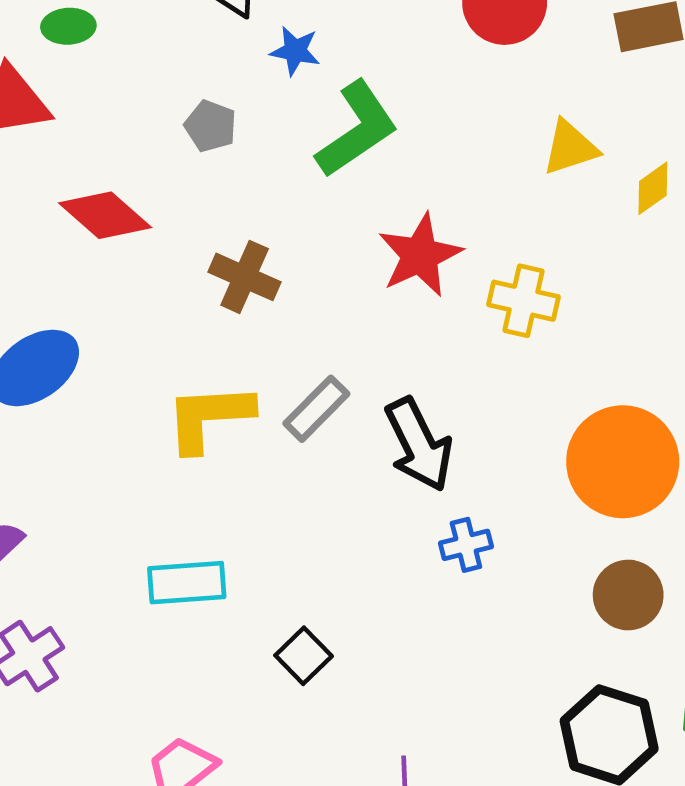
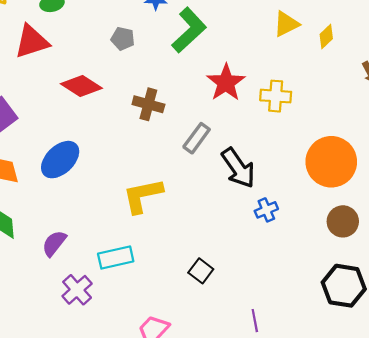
gray rectangle: (316, 409) -> (197, 138), moved
yellow L-shape: (209, 417) -> (143, 196), moved
cyan rectangle: (187, 583) -> (116, 257), moved

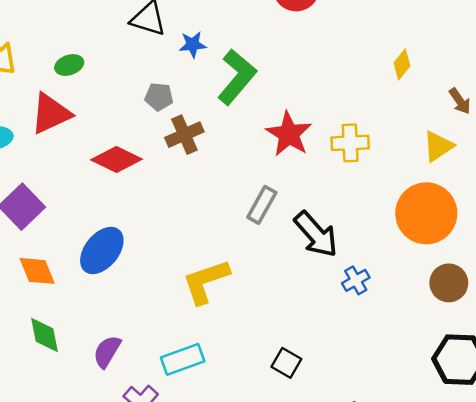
yellow triangle: (286, 24) -> (438, 146), moved
brown cross: (148, 104) -> (184, 135), moved, turned -32

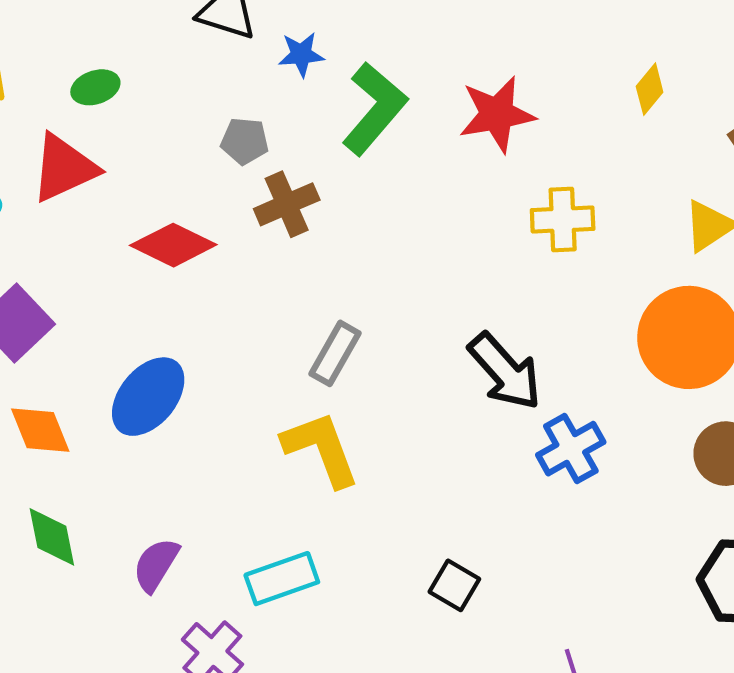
red star: (289, 134) -> (497, 114), moved, turned 30
gray rectangle: (262, 205) -> (335, 353), moved
blue cross: (356, 280) -> (571, 449), size x1.4
yellow L-shape: (206, 281) -> (321, 449), turned 88

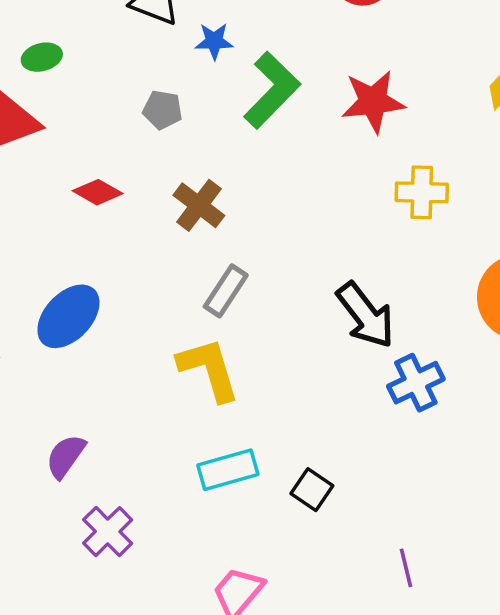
brown cross: (287, 204) -> (199, 205), moved, turned -33
red diamond: (173, 245) -> (98, 192), size x0.7
cyan rectangle: (282, 579) -> (228, 470), moved

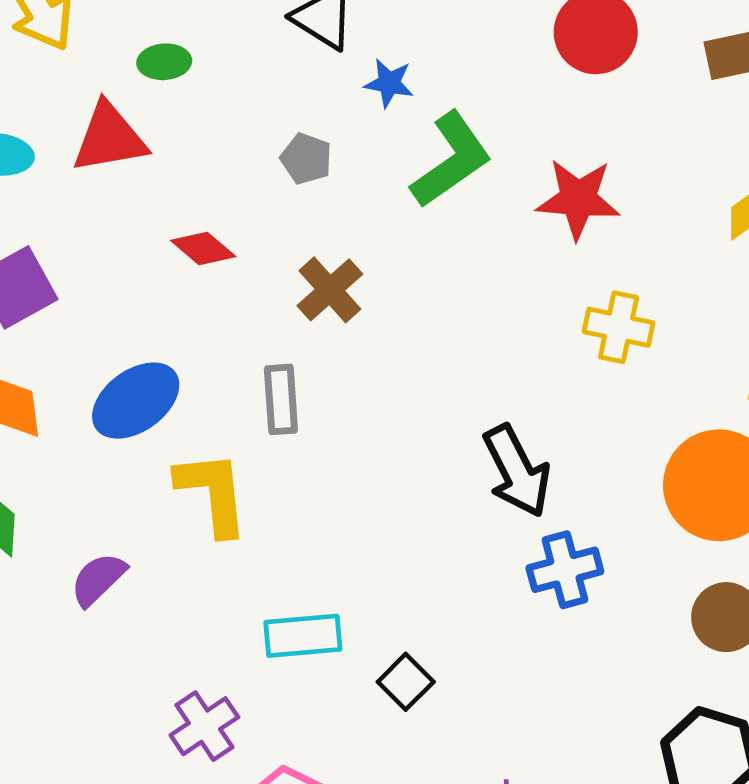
gray rectangle: (226, 291) -> (281, 399), moved, turned -48
yellow L-shape: (209, 369) -> (213, 493), moved
purple cross: (108, 532) -> (204, 726), moved

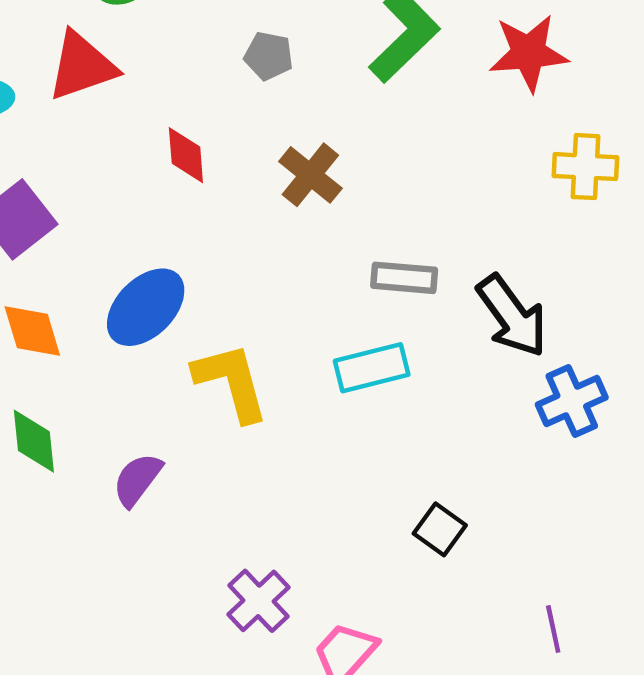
red diamond: (203, 248) -> (186, 155), turned 54
gray rectangle: (281, 399) -> (404, 278), moved, turned -72
cyan rectangle: (303, 636) -> (372, 368), moved

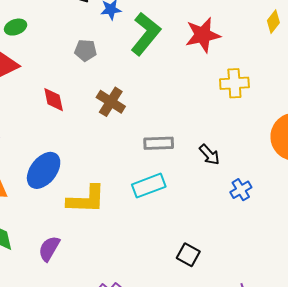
black arrow: (512, 316) -> (209, 155), size x0.6
yellow L-shape: (231, 382) -> (86, 199), turned 114
blue cross: (572, 401) -> (241, 190), size x0.7

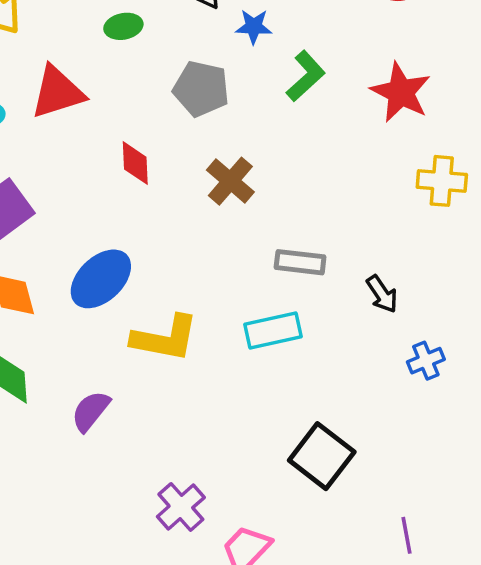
green ellipse: (16, 27) -> (123, 26), moved
green L-shape: (146, 34) -> (306, 76), size x0.7
red star: (203, 35) -> (401, 92), turned 30
gray pentagon: (86, 50) -> (201, 89), size x1.5
black square: (188, 255) -> (322, 456), size x1.6

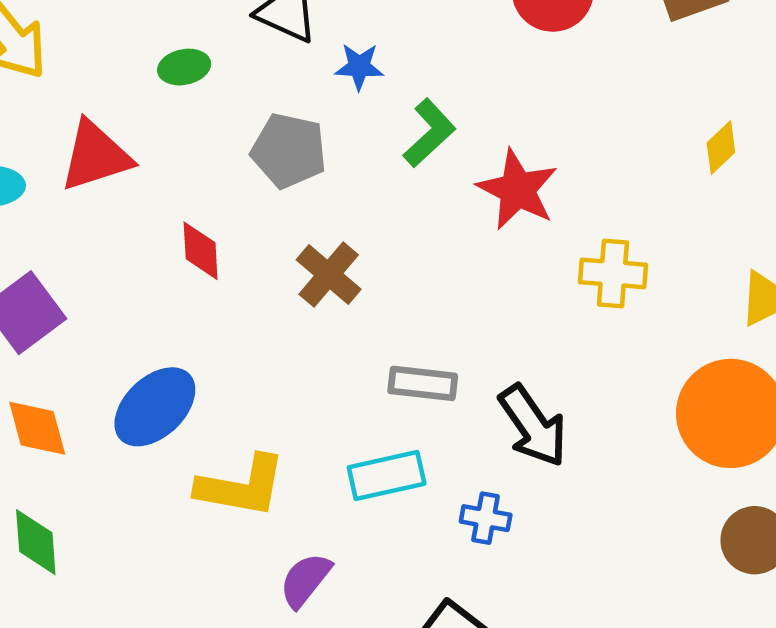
red star: (401, 92) -> (517, 190), moved
black arrow: (382, 294) -> (533, 426), size x1.6
blue cross: (426, 361) -> (486, 518), moved, turned 33
purple semicircle: (91, 411) -> (305, 580), moved

